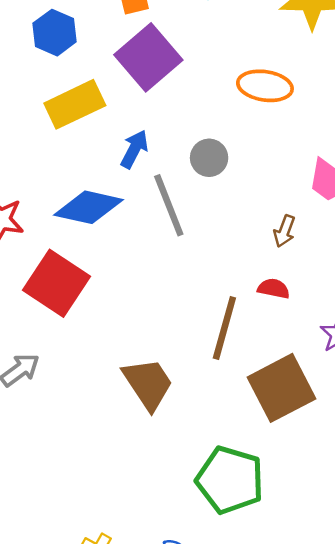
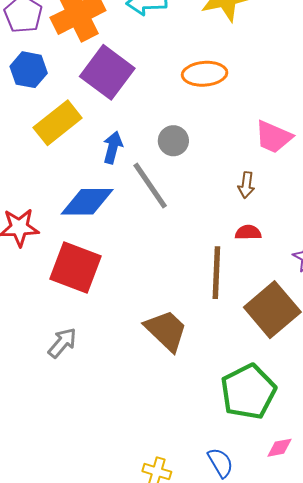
green pentagon: (230, 480) -> (248, 392), turned -30

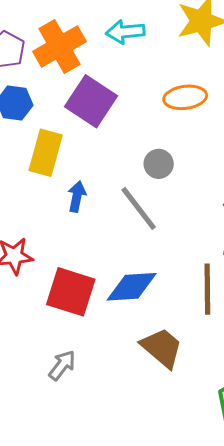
yellow rectangle: (58, 123) -> (46, 153), turned -33
blue arrow: (113, 147) -> (77, 196), moved
blue diamond: (87, 202) -> (132, 287), moved

